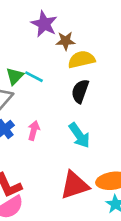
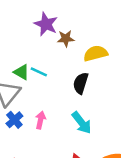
yellow semicircle: (82, 59) -> (95, 53), moved
green triangle: (15, 76) -> (21, 72), turned -42

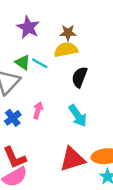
purple star: (46, 24) -> (28, 27), moved
yellow semicircle: (95, 53) -> (66, 50), moved
blue cross: (14, 120) -> (13, 118), moved

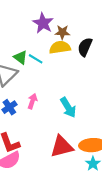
purple star: (28, 27) -> (43, 23), moved
black semicircle: (80, 77) -> (85, 47), moved

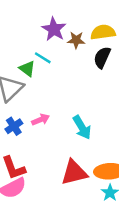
yellow semicircle: (60, 47) -> (103, 32), moved
cyan line: (36, 59) -> (43, 58), moved
pink arrow: (32, 101) -> (41, 120), turned 48

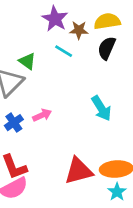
cyan line: (43, 58) -> (64, 51), moved
cyan arrow: (82, 127) -> (101, 108), moved

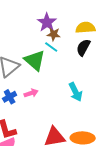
brown star: (79, 30) -> (54, 34), moved
green triangle: (27, 61) -> (35, 60), moved, size x1.6

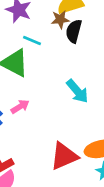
brown star: (54, 34) -> (60, 19), moved

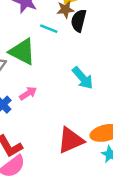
cyan line: (32, 40) -> (49, 29), moved

